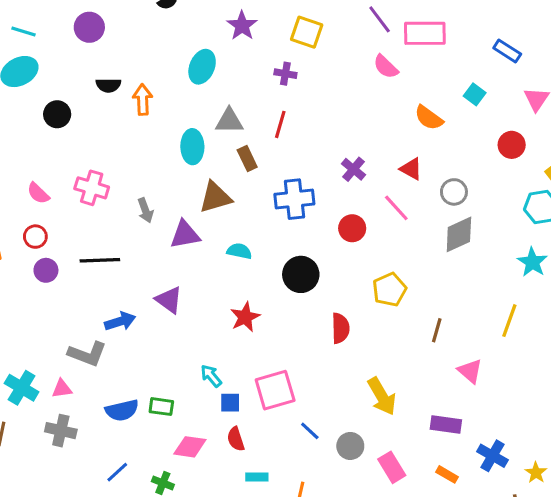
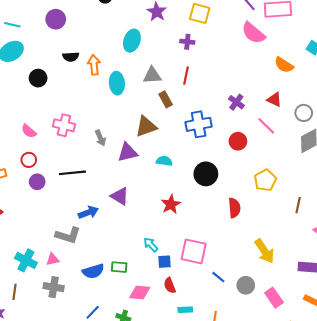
pink semicircle: (386, 67) -> (253, 33), size x1.4
cyan ellipse: (192, 147) -> (117, 83), moved
pink square: (275, 390) -> (194, 251), turned 32

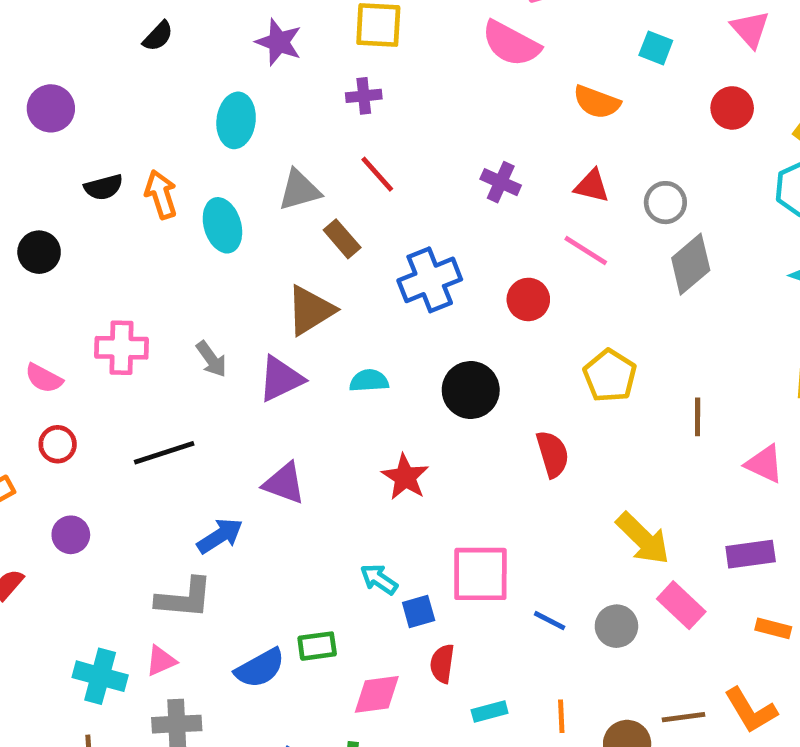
red line: (186, 76) -> (377, 174), turned -42
purple cross: (236, 102) -> (501, 182), moved
purple circle: (37, 182) -> (71, 535), moved
red semicircle: (170, 285) -> (442, 664), turned 42
pink rectangle: (274, 298) -> (681, 605), moved

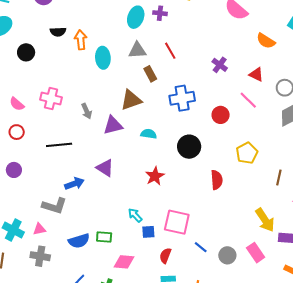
purple cross: (364, 96) -> (160, 13), moved
cyan ellipse: (236, 120) -> (136, 17), moved
yellow arrow: (643, 539) -> (265, 220), moved
red semicircle: (442, 664) -> (165, 256), moved

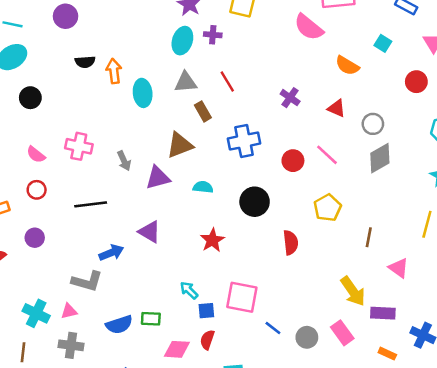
black circle: (26, 52) -> (30, 98), moved
pink line: (248, 100) -> (327, 155), moved
red semicircle: (165, 256) -> (207, 340), moved

